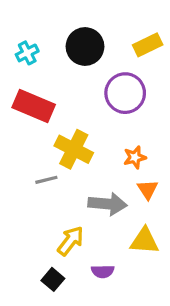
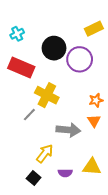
black circle: (85, 46) -> (54, 48), moved
orange star: (135, 157) -> (96, 100), moved
gray line: (46, 180) -> (29, 115), turned -32
yellow triangle: (144, 241) -> (92, 167), moved

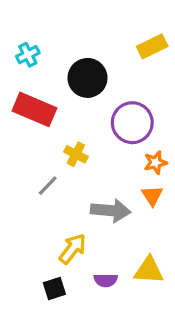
purple circle: (80, 59) -> (132, 123), moved
yellow cross: (47, 95) -> (76, 154), size x0.6
black square: (34, 178) -> (54, 289), turned 32

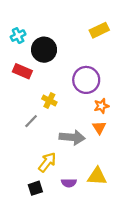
black circle: (88, 78) -> (44, 50), moved
red rectangle: (34, 109) -> (22, 71), size x0.7

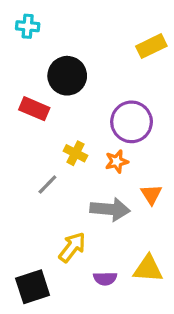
cyan cross: (18, 36) -> (28, 26), moved, turned 32
orange star: (101, 106) -> (117, 161), moved
black square: (35, 188) -> (33, 287), moved, size x1.5

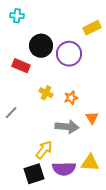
purple circle: (132, 122) -> (69, 54), moved
gray line: (47, 185) -> (11, 113), moved
purple semicircle: (105, 279) -> (64, 169), size x1.6
black square: (33, 287) -> (34, 174), moved

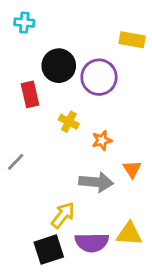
yellow rectangle: (92, 28) -> (132, 40), turned 36
red rectangle: (21, 66) -> (30, 94), turned 54
yellow cross: (46, 93) -> (69, 122), moved

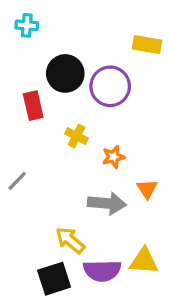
yellow arrow: (63, 215) -> (70, 240), turned -88

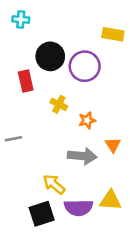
gray line: (17, 181) -> (13, 139), turned 35

